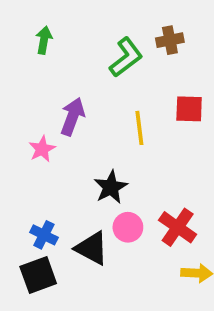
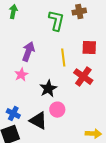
green L-shape: (126, 57) -> (56, 21), turned -40
pink star: (42, 149) -> (21, 75), moved
red cross: (178, 227) -> (83, 77), moved

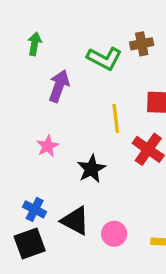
green L-shape: (56, 21) -> (104, 58), turned 105
purple arrow: (28, 52) -> (59, 86), moved
pink circle: (57, 110) -> (114, 234), moved

